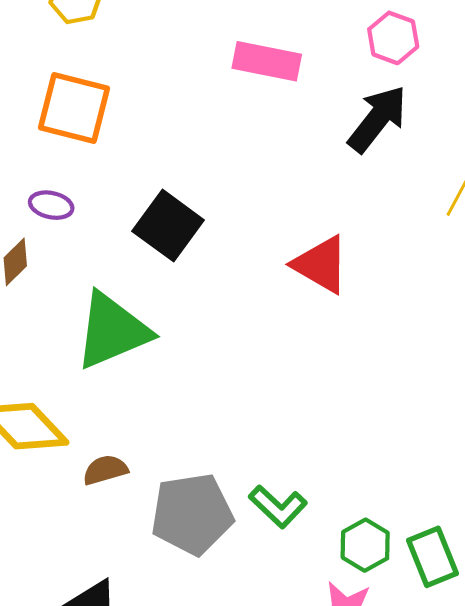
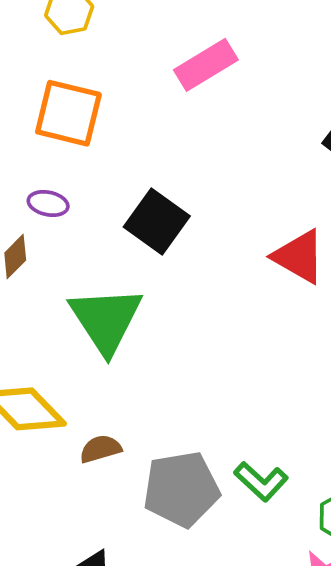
pink rectangle: (267, 61) -> (206, 65), moved, turned -42
green triangle: (112, 331) -> (106, 320), turned -40

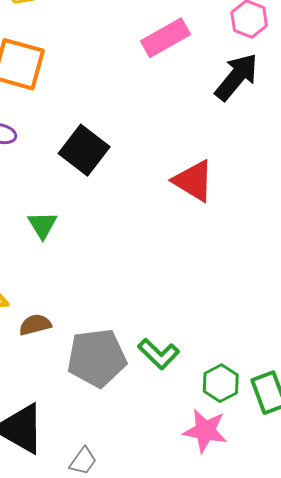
pink rectangle: (206, 65) -> (165, 38), moved
green triangle: (106, 320) -> (42, 225), size x0.5

